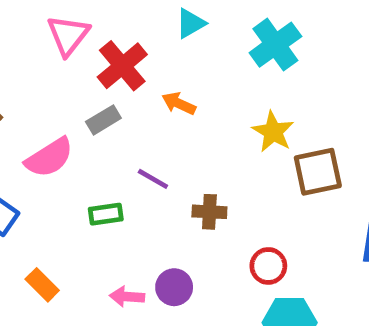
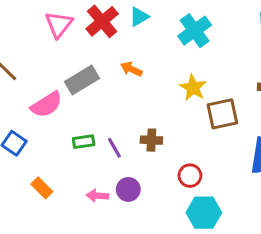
red cross: (122, 66) -> (102, 21), moved
gray rectangle: (103, 120) -> (82, 80), size x1.5
purple line: (153, 179) -> (114, 148), moved, turned 30

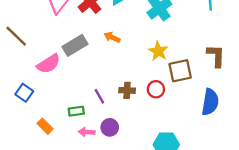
green rectangle: (84, 142) -> (76, 111), moved
red circle: (190, 176) -> (156, 89), moved

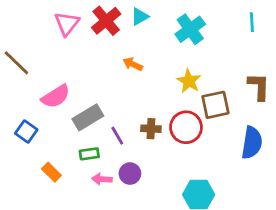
gray rectangle: (75, 45) -> (88, 117), moved
red circle: (156, 89) -> (186, 127), size x1.5

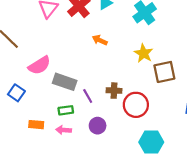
gray rectangle: (88, 117) -> (65, 82), turned 50
red circle: (186, 127) -> (136, 105), moved
orange rectangle: (51, 172) -> (36, 125), turned -40
pink arrow: (102, 179) -> (64, 130), moved

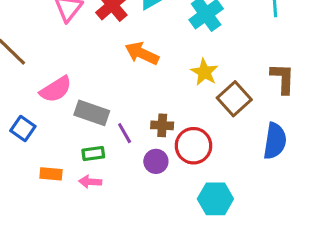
orange arrow: (100, 40) -> (142, 53), size x1.5
brown square: (164, 72) -> (234, 99), turned -30
purple circle: (98, 126) -> (156, 161), moved

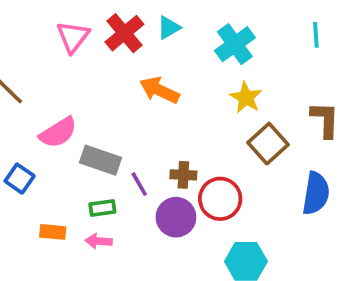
yellow star: (204, 72) -> (246, 98), moved
purple circle: (156, 161) -> (176, 217), size x1.4

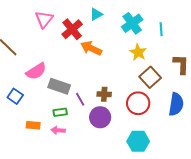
red cross: (124, 33) -> (72, 29), moved
cyan line: (316, 35) -> (161, 29), moved
red circle: (220, 199) -> (138, 103), moved

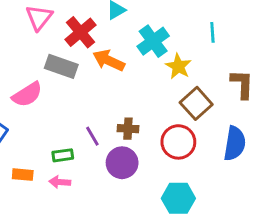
cyan cross: (132, 23) -> (153, 41), moved
gray rectangle: (59, 86) -> (61, 66), moved

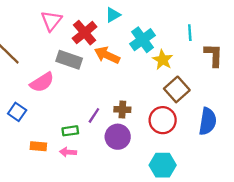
brown L-shape: (242, 84) -> (214, 55), moved
purple line: (92, 136) -> (94, 115), turned 63

